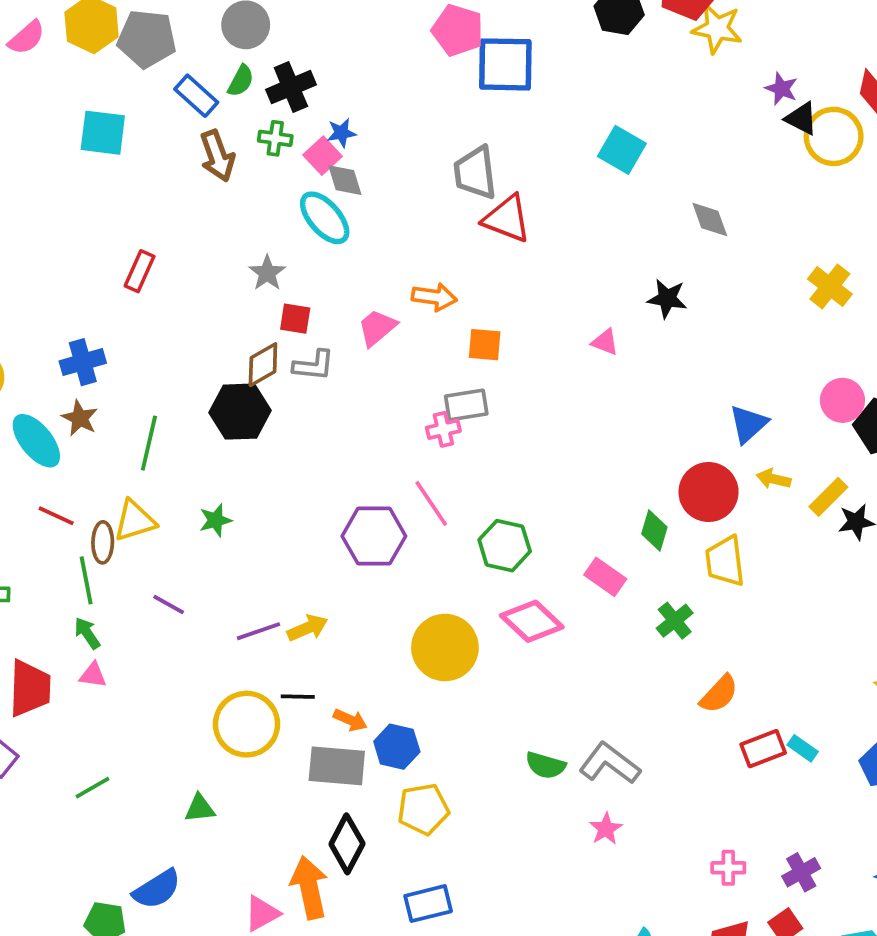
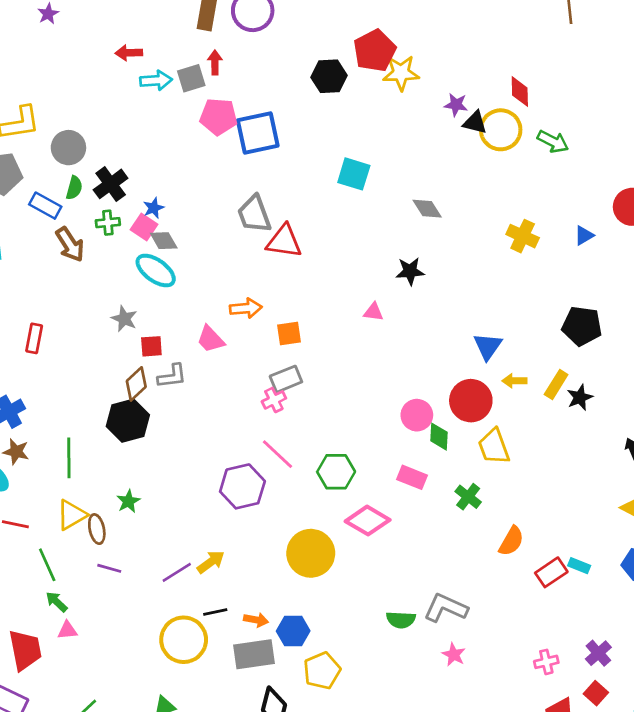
pink trapezoid: (377, 328) -> (211, 339), turned -80
pink circle: (842, 400) -> (417, 415), moved
brown ellipse: (103, 542) -> (97, 529), moved

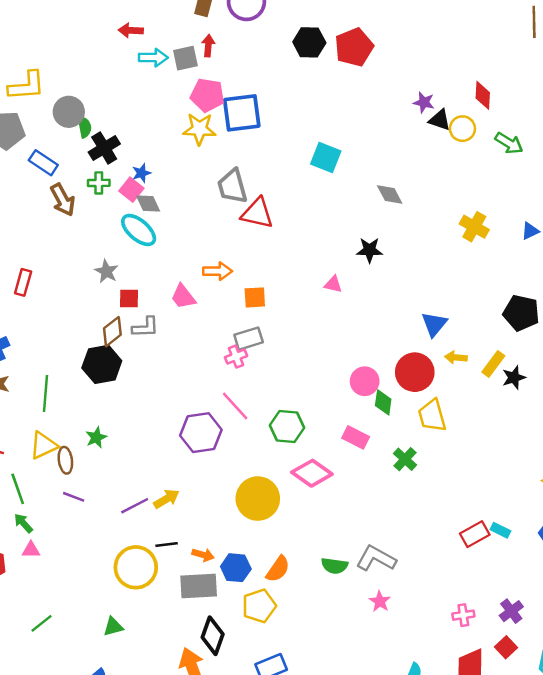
yellow star: (401, 73) -> (199, 129), moved
black hexagon: (329, 76) -> (309, 42), moved
yellow circle: (501, 130) -> (462, 129), size x0.7
green semicircle: (74, 188) -> (84, 127), moved, turned -30
orange semicircle: (511, 541) -> (278, 569), moved

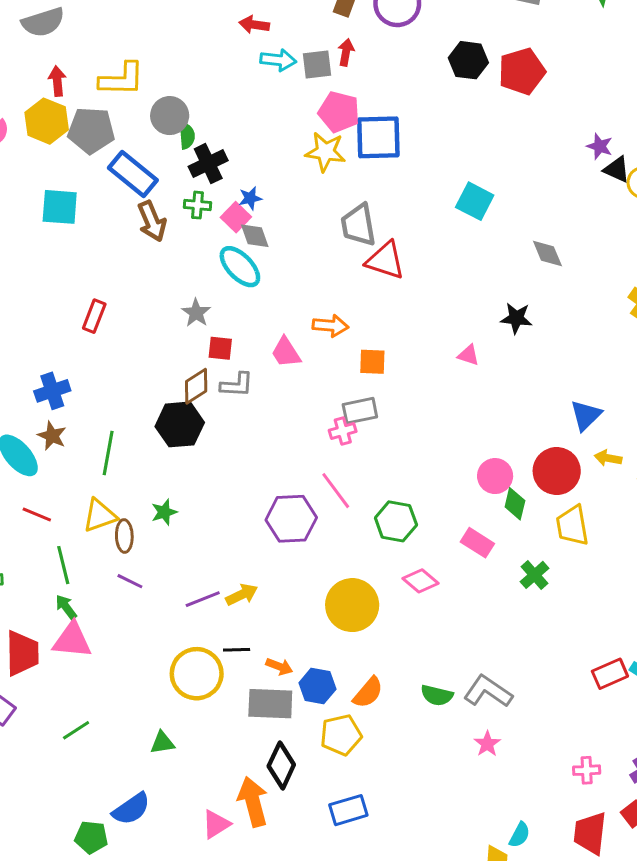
blue rectangle: (43, 163) -> (133, 174), size x1.4
pink diamond: (312, 473) -> (420, 581), size x0.7
pink triangle: (31, 550) -> (72, 640), size x1.8

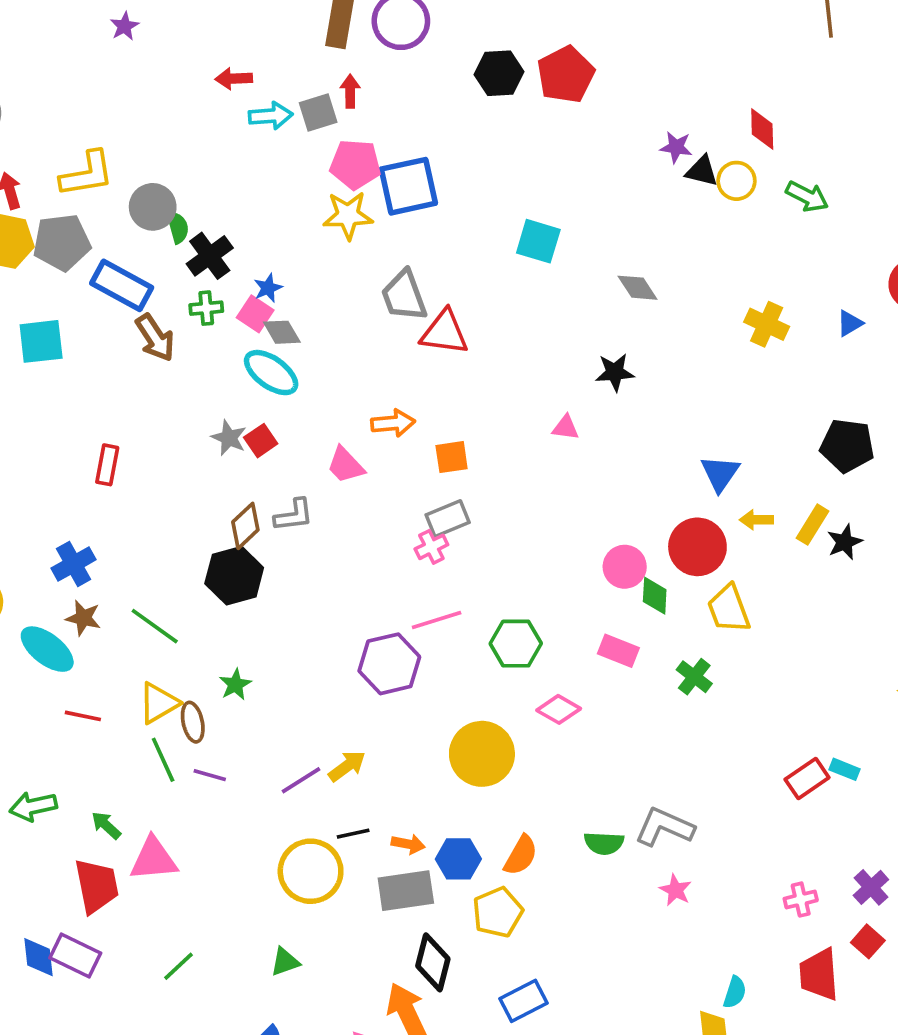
red square: (220, 348) -> (261, 441), moved, turned -30
green line: (108, 453) -> (155, 626), turned -54
pink line: (336, 491) -> (437, 620), turned -60
green line: (63, 565) -> (163, 760), moved
green arrow: (66, 607) -> (106, 825), moved

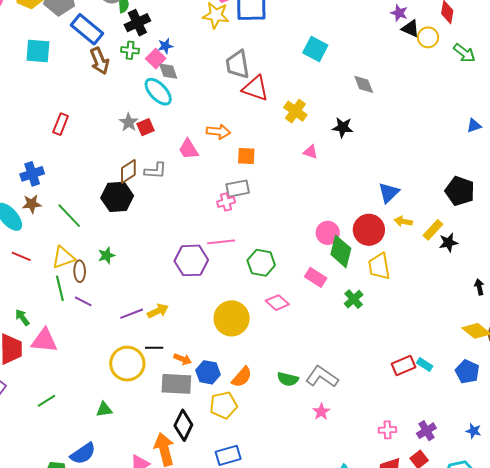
yellow cross: (767, 324) -> (295, 111), moved
green diamond: (655, 596) -> (341, 251), size x1.5
brown star: (83, 618) -> (32, 204), turned -30

